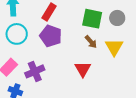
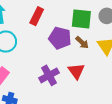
purple pentagon: (51, 36) -> (60, 38), moved
purple cross: (35, 71) -> (49, 75), moved

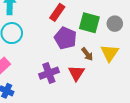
red rectangle: (37, 16) -> (57, 12), moved
brown arrow: (82, 43) -> (87, 54), moved

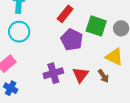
yellow triangle: (110, 53) -> (114, 57), turned -42
brown arrow: (87, 54) -> (103, 76), moved

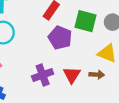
brown arrow: (103, 76) -> (97, 75), turned -48

